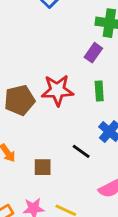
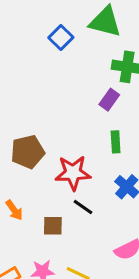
red star: (57, 90) -> (73, 173), moved
black line: (81, 151) -> (83, 207), moved

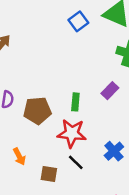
purple rectangle: (109, 100) -> (110, 91), moved
green rectangle: (116, 142) -> (75, 102), moved

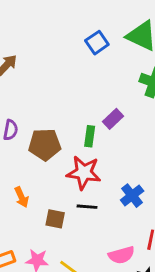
purple rectangle: (110, 91) -> (113, 119), moved
black line: (76, 162) -> (87, 207), turned -42

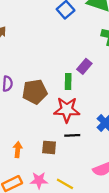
orange arrow: (21, 197) -> (18, 150), moved, turned -144

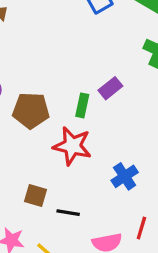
black line: (72, 135) -> (68, 213), moved

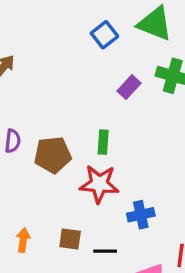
purple rectangle: (110, 88) -> (129, 87), moved
blue cross: (125, 176) -> (141, 215), moved, turned 30

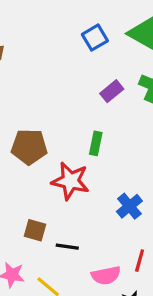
green rectangle: (103, 142) -> (96, 143), moved
blue cross: (141, 215) -> (129, 206), moved, turned -35

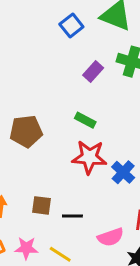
green rectangle: (96, 143) -> (85, 120), turned -66
red star: (70, 181) -> (89, 157), moved

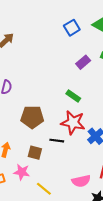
brown pentagon: (26, 131) -> (32, 117), moved
black line: (72, 216) -> (57, 141), moved
pink star: (26, 248) -> (22, 172), moved

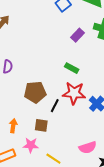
black line: (57, 141) -> (55, 106), moved, turned -64

